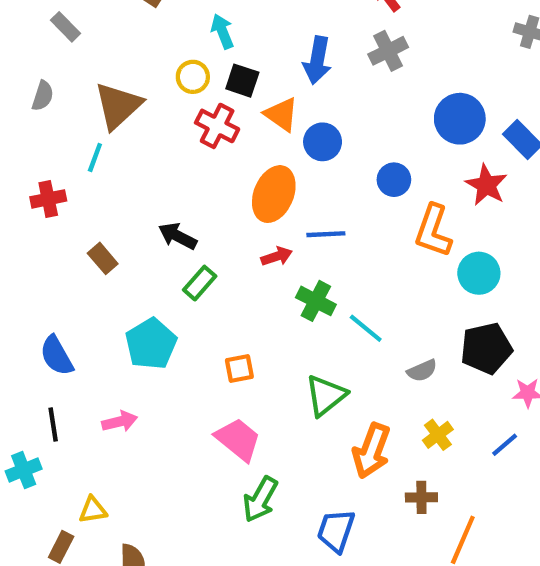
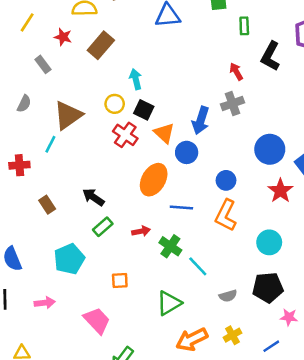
blue arrow: (317, 60) -> (201, 120), moved
orange L-shape: (433, 231) -> (226, 215), moved
red arrow: (277, 256) -> (141, 231), moved
pink trapezoid: (238, 439) -> (97, 321), moved
orange arrow: (371, 451) -> (192, 339), turned 36

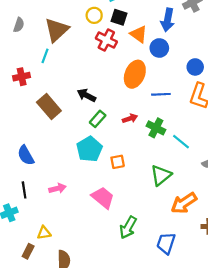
brown rectangle: (47, 205) -> (49, 107), size x1.6
cyan pentagon: (69, 259) -> (89, 149), moved

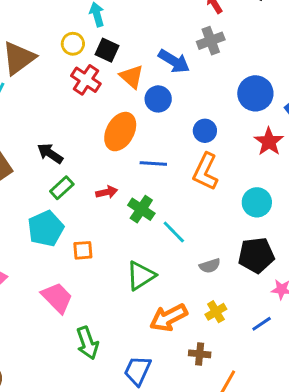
blue arrow: (168, 20) -> (174, 61), turned -75
green arrow: (128, 227) -> (87, 343), turned -55

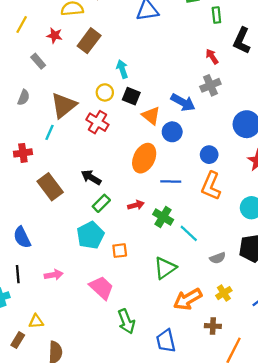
red cross: (86, 80) -> (97, 122), moved
blue trapezoid: (138, 371) -> (166, 341), turned -35

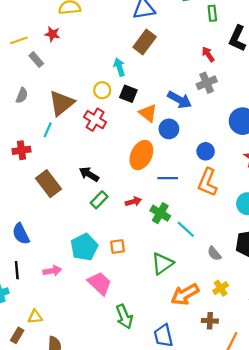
yellow line: (22, 24) -> (19, 40), moved, turned 42
brown rectangle: (89, 41) -> (145, 42), moved
cyan pentagon: (90, 235) -> (84, 247), moved
gray semicircle: (218, 258) -> (214, 254), turned 70

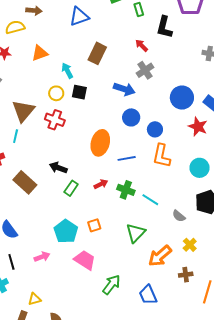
brown rectangle: (145, 42) -> (97, 53), moved
orange triangle: (148, 113) -> (40, 53), moved, turned -48
blue circle: (169, 129) -> (131, 117), moved
green arrow: (124, 317) -> (111, 285), turned -110

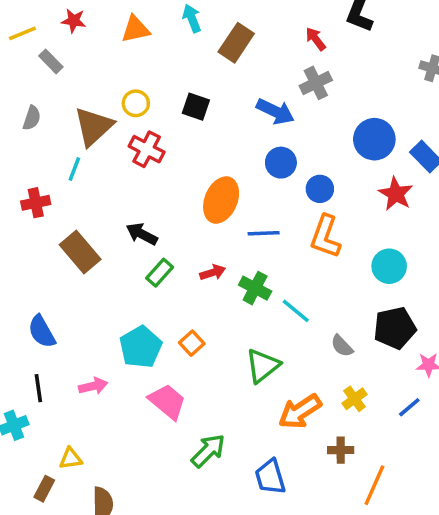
cyan arrow: (67, 71) -> (192, 18), moved
yellow circle: (56, 93) -> (136, 103), moved
orange square: (94, 225) -> (192, 343), turned -32

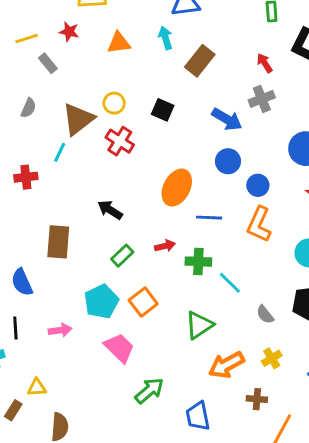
brown rectangle: (80, 252) -> (58, 242), moved, turned 40
green rectangle: (160, 273) -> (122, 256), moved
green cross: (255, 288) -> (198, 262), turned -30
orange square: (192, 343) -> (143, 302), size x1.4

